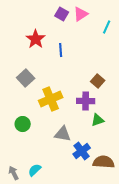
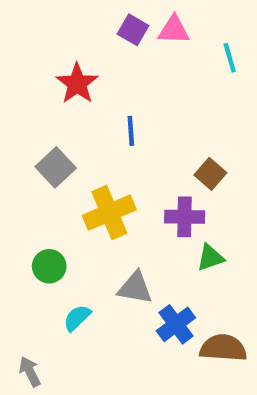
pink triangle: (81, 14) -> (174, 30), turned 35
cyan line: (107, 27) -> (230, 58), turned -40
blue line: (61, 50) -> (131, 131), moved
cyan semicircle: (35, 170) -> (77, 318), moved

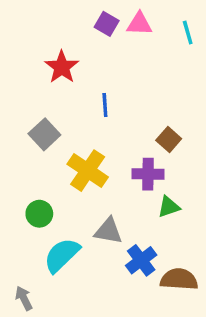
cyan line: (230, 58) -> (188, 33), moved
yellow cross: (109, 213) -> (88, 171), turned -33
cyan semicircle: (77, 318) -> (62, 255), size x1.6

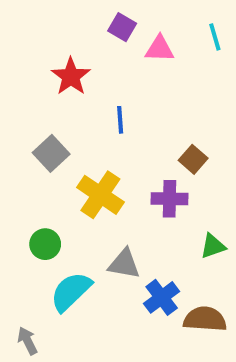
pink triangle: (139, 24) -> (160, 49), moved
green triangle: (169, 207) -> (213, 246), moved

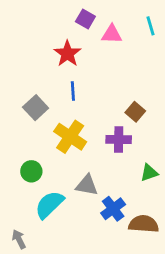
red star: (71, 76) -> (67, 54), moved
blue line: (120, 120) -> (73, 91), moved

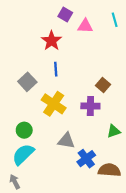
cyan semicircle: (49, 205) -> (23, 154), moved

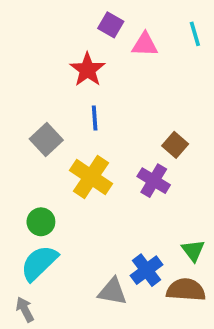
purple cross: (90, 106) -> (154, 181), turned 30
green triangle: (114, 131) -> (193, 250), moved, turned -48
gray triangle: (66, 141) -> (113, 292), moved

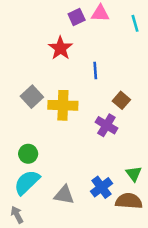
purple square: (111, 25) -> (77, 17), turned 35
pink triangle: (145, 45) -> (100, 13), moved
blue line: (95, 118) -> (95, 71), moved
yellow cross: (91, 177) -> (63, 105), moved, turned -32
gray triangle: (113, 292) -> (64, 195), moved

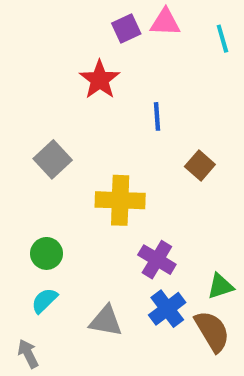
yellow cross: (63, 105) -> (120, 200), moved
purple cross: (106, 125) -> (157, 260), moved
green triangle: (134, 174) -> (220, 286), turned 49
cyan semicircle: (27, 182) -> (44, 301), size x0.6
brown semicircle: (129, 201) -> (212, 331), turned 55

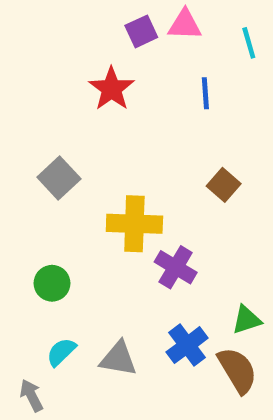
blue line: (157, 116) -> (205, 93), moved
purple cross: (157, 260) -> (176, 267), moved
cyan semicircle: (44, 301) -> (61, 352), moved

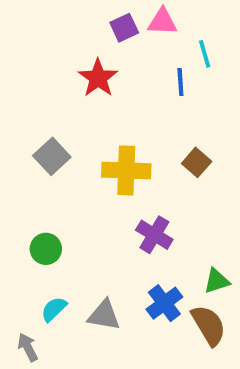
cyan line: (249, 43) -> (205, 54), moved
yellow cross: (134, 224) -> (126, 170), moved

